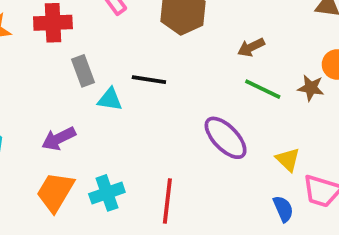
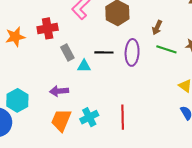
brown arrow: (251, 47) -> (157, 27), turned -32
purple ellipse: (226, 138) -> (132, 52), moved, turned 55
purple arrow: (59, 139) -> (59, 91), turned 30

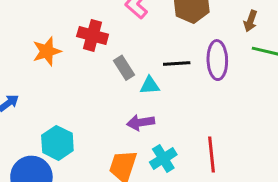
red cross: (48, 28) -> (93, 35), turned 30
purple arrow: (59, 91) -> (141, 122), moved

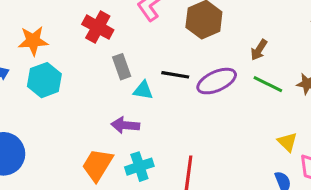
orange star: (47, 51) -> (33, 41), moved
purple ellipse: (217, 60) -> (217, 81), turned 54
cyan hexagon: (57, 143) -> (44, 80), moved

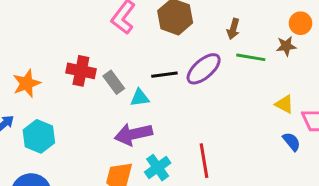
red cross: (98, 27) -> (81, 71), moved
cyan hexagon: (44, 80) -> (39, 136), moved
purple arrow: (125, 125) -> (133, 134), size x1.4

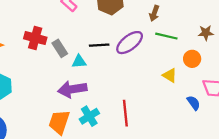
orange circle: (300, 23) -> (192, 59), moved
brown star: (286, 46) -> (206, 33), moved
yellow triangle: (284, 104) -> (170, 75), moved

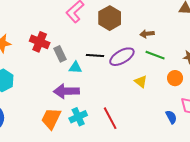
brown arrow: (154, 13) -> (147, 34), turned 56
yellow triangle: (170, 75) -> (141, 82), moved
red line: (125, 113) -> (110, 118), turned -30

